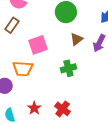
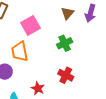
orange trapezoid: (23, 69) -> (20, 52), turned 85
red cross: (63, 109) -> (66, 75), moved

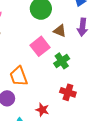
brown triangle: (67, 13) -> (60, 31), turned -40
pink square: (30, 25) -> (40, 46), moved

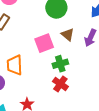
red cross: (68, 92) -> (60, 84), moved

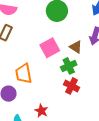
brown triangle: (68, 34) -> (76, 47), moved

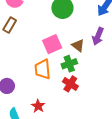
orange trapezoid: (24, 74) -> (43, 69), moved

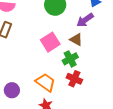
purple arrow: (98, 36) -> (85, 20), moved, turned 42
orange trapezoid: (43, 69) -> (45, 82), moved, turned 140

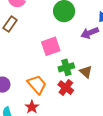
brown triangle: (76, 40) -> (86, 72), moved

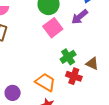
pink square: (51, 46) -> (53, 28), moved
brown triangle: (86, 72) -> (92, 64), moved

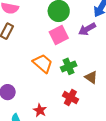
red cross: (74, 76) -> (70, 98), moved
orange trapezoid: (45, 82) -> (43, 63), moved

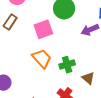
pink square: (59, 35) -> (43, 29), moved

